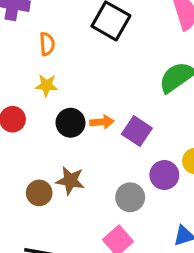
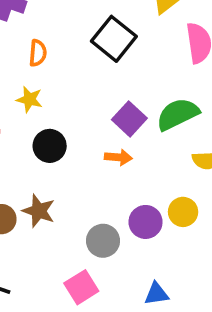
orange arrow: (102, 122) -> (118, 157), moved
purple square: (137, 131) -> (129, 119), moved

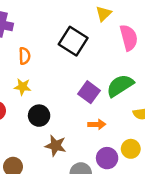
orange arrow: (118, 157) -> (97, 124), moved
brown star: (39, 211) -> (56, 146), moved

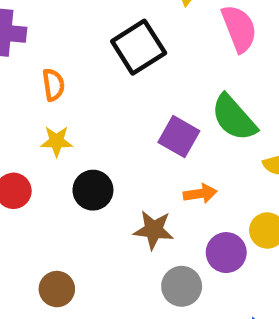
black square: (73, 41) -> (139, 47), turned 32
green semicircle: (120, 86) -> (234, 118), turned -92
brown star: (56, 146) -> (154, 230), moved

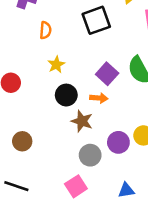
yellow star: (57, 141) -> (56, 65), moved, turned 30
black circle: (93, 190) -> (66, 95), moved
orange arrow: (200, 194) -> (99, 98), moved

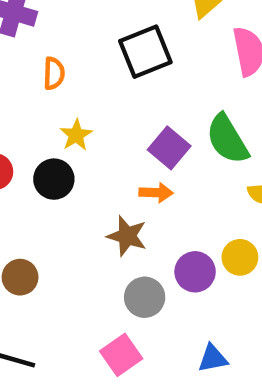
black circle: (66, 95) -> (54, 179), moved

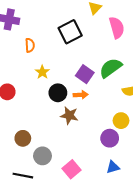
green semicircle: (227, 139) -> (111, 68), turned 90
black circle: (54, 179) -> (58, 93), moved
purple circle: (195, 272) -> (110, 138), moved
gray circle: (145, 297) -> (42, 156), moved

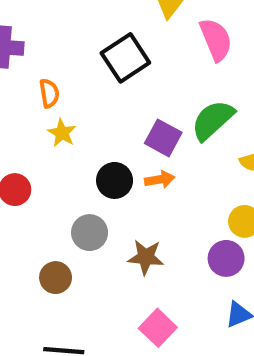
yellow star: (42, 72) -> (62, 133), moved
brown star: (69, 116) -> (146, 257), moved
gray circle: (42, 156) -> (90, 233), moved

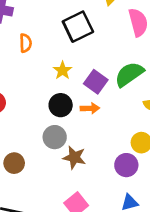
yellow star: (62, 133) -> (63, 70), moved
gray circle: (90, 233) -> (55, 137), moved

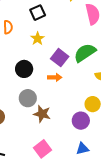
black square: (78, 27) -> (38, 13), moved, size x0.7
yellow star: (63, 70) -> (37, 39), moved
black circle: (61, 105) -> (24, 69), moved

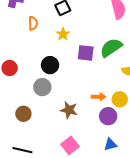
purple square: (60, 58) -> (86, 53), turned -30
orange arrow: (55, 77) -> (99, 97), moved
gray circle: (28, 98) -> (42, 87), moved

